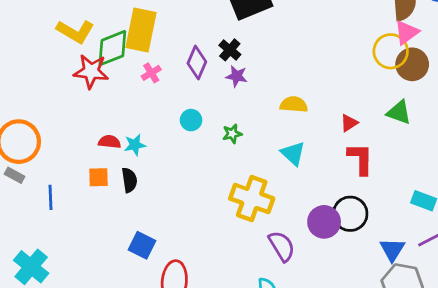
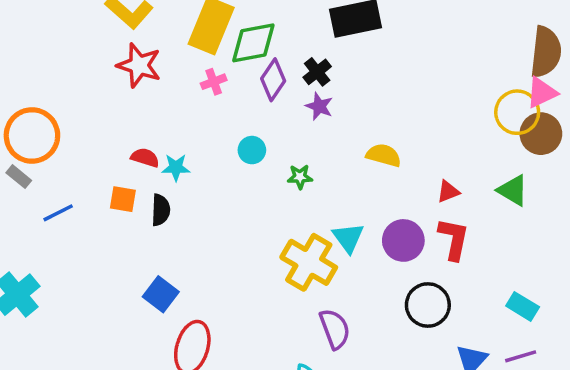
green diamond: (112, 48) -> (253, 43), moved
cyan triangle: (293, 153) -> (348, 238), moved
blue line: (50, 197) -> (58, 213), turned 55
purple circle: (324, 222) -> (403, 240), moved

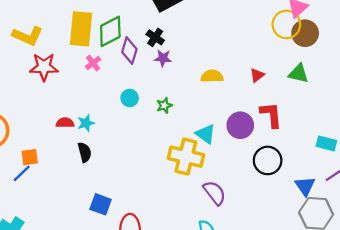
red triangle: (448, 192) -> (257, 75), moved
orange square: (123, 199) -> (30, 157), moved

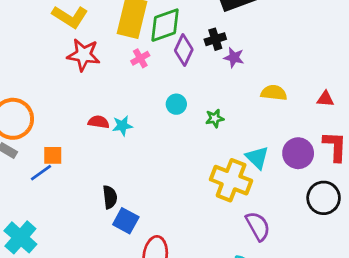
black cross: (155, 37) -> (215, 39), turned 30
purple star: (163, 58) -> (234, 57), moved
red triangle: (257, 75) -> (325, 99), turned 35
black semicircle: (85, 152) -> (110, 197), moved

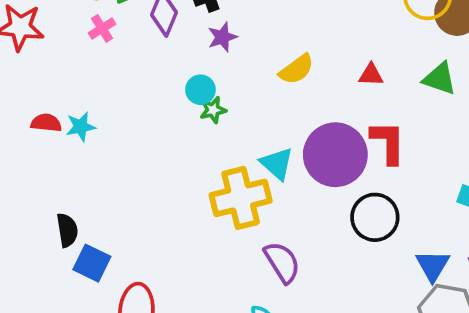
purple star: (234, 57) -> (222, 37), moved, turned -30
yellow semicircle: (274, 93) -> (296, 69), turned 140
cyan circle: (176, 104) -> (200, 90), moved
purple circle: (298, 153) -> (335, 155), size x1.4
yellow cross: (231, 180) -> (241, 198), turned -33

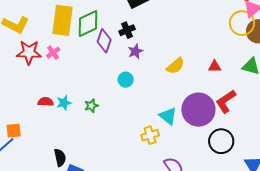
pink cross: (102, 28) -> (53, 53), moved
green star: (213, 110) -> (91, 106), moved
red L-shape: (388, 142) -> (226, 101), turned -120
yellow cross: (241, 198) -> (150, 135), size x0.6

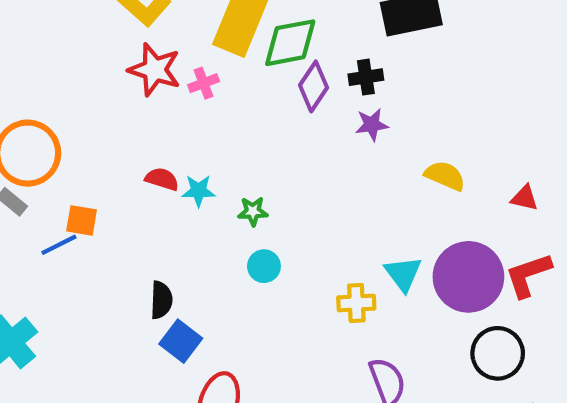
yellow semicircle: (175, 66) -> (445, 176), turned -132
cyan circle: (126, 80) -> (264, 266), moved

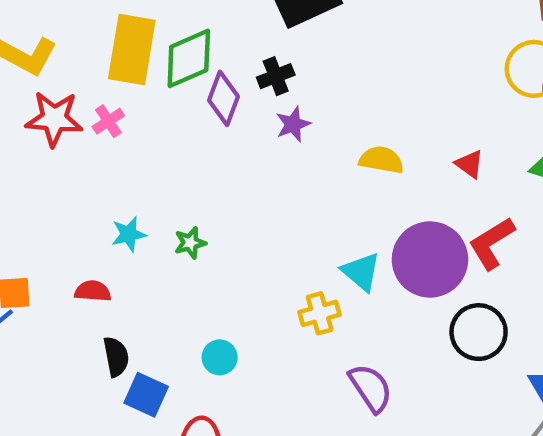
red semicircle: (162, 179) -> (93, 291), moved
red triangle: (525, 198) -> (470, 164), turned 36
cyan circle: (264, 266) -> (220, 357), moved

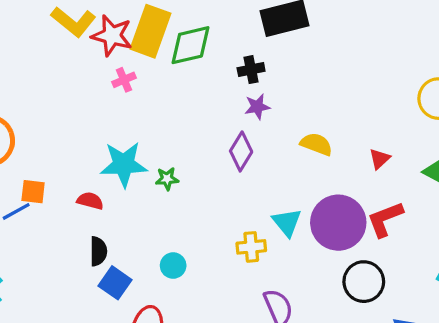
purple diamond: (224, 98) -> (241, 151), moved
red star: (54, 119) -> (112, 36), moved
red triangle: (470, 164) -> (380, 159), turned 30
cyan star: (129, 234) -> (124, 164), size x1.8

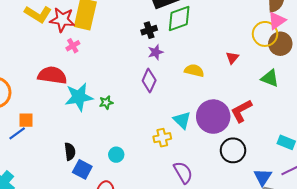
green diamond: (191, 45) -> (179, 18), moved
red triangle: (380, 159) -> (232, 58), moved
red semicircle: (90, 201) -> (52, 75), moved, size x1.8

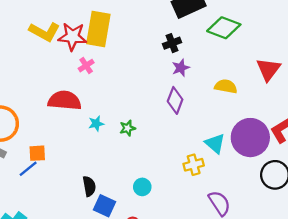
green diamond: (179, 18) -> (224, 28), moved, turned 44
red triangle: (232, 58) -> (268, 69), size x1.6
cyan star: (79, 97) -> (96, 124), size x0.5

